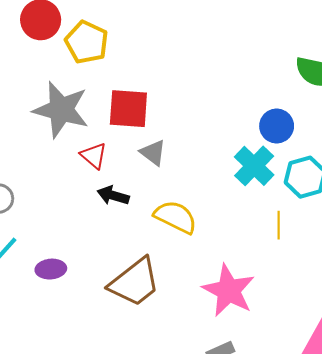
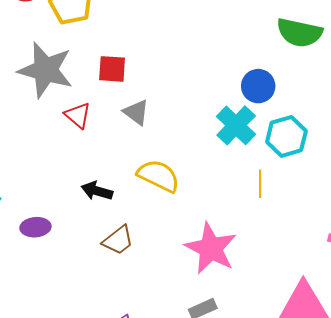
red square: (128, 109) -> (112, 69), size x0.7
black arrow: (113, 195) -> (97, 191), moved
brown trapezoid: (135, 282) -> (118, 240), size x0.6

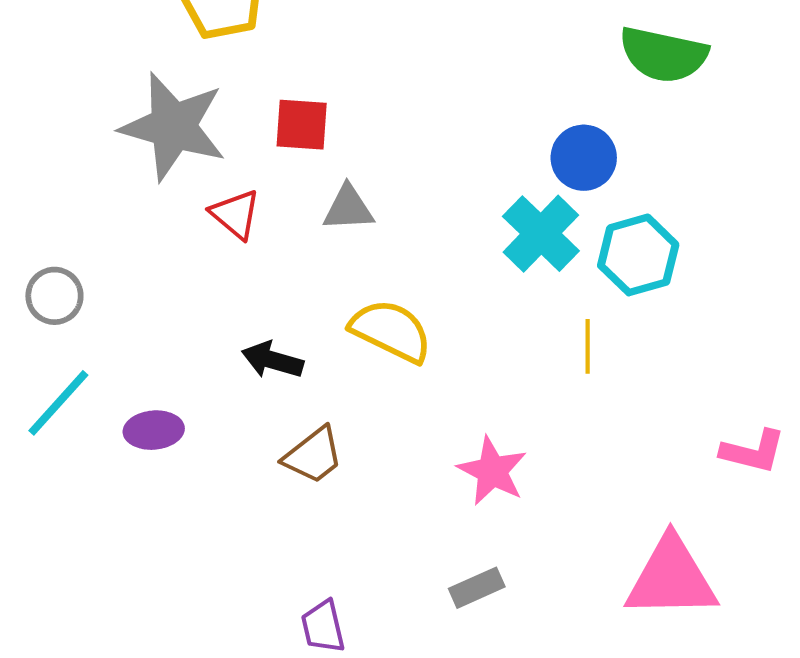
gray triangle: (136, 112) -> (348, 208), turned -40
pink star: (211, 248) -> (492, 471), size x0.7

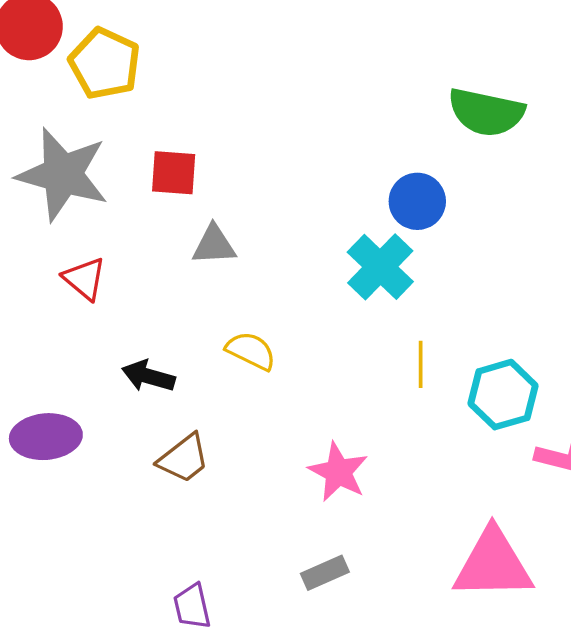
red triangle: (235, 214) -> (85, 279), moved
cyan hexagon: (638, 255) -> (503, 395), moved
yellow semicircle: (391, 331) -> (251, 351), size x0.7
purple ellipse: (154, 430) -> (46, 437), size x1.4

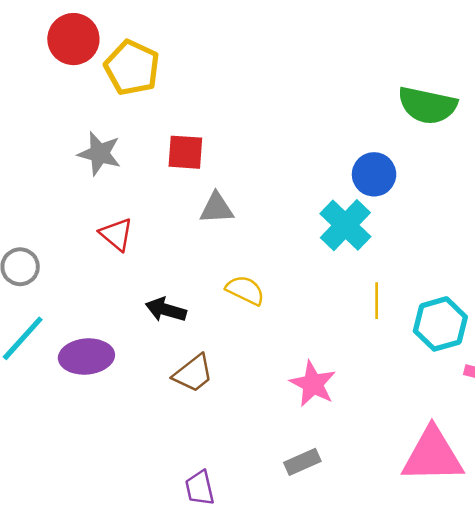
gray star: (63, 174) -> (99, 154), size x0.6

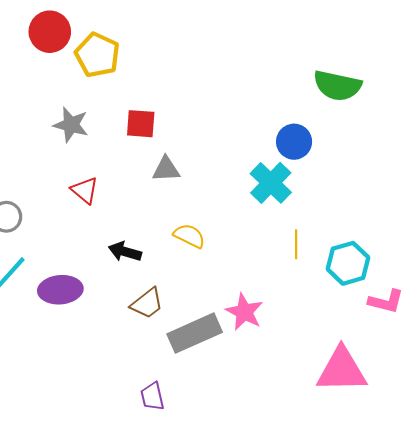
gray rectangle: (302, 462) -> (195, 333), moved, size x1.8

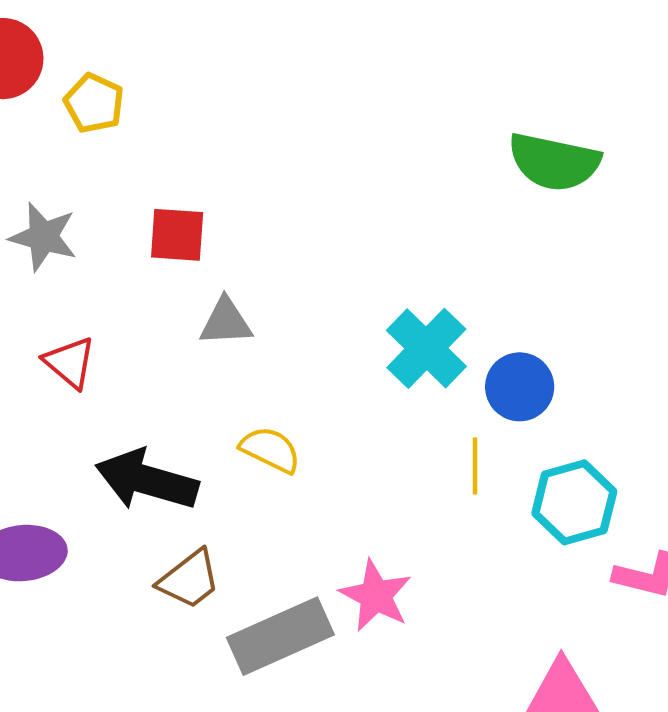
yellow pentagon: (97, 55) -> (94, 103), size x0.7
blue circle: (294, 142) -> (520, 387), moved
black arrow: (125, 252) -> (147, 480), size x1.6

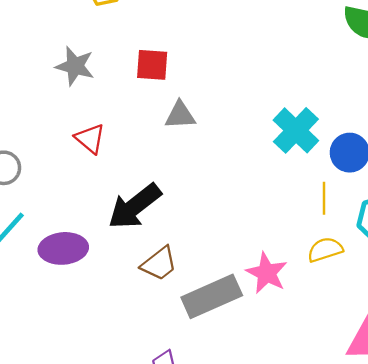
yellow semicircle: (270, 450) -> (325, 250), moved, turned -44
black arrow: (147, 480) -> (135, 206), turned -54

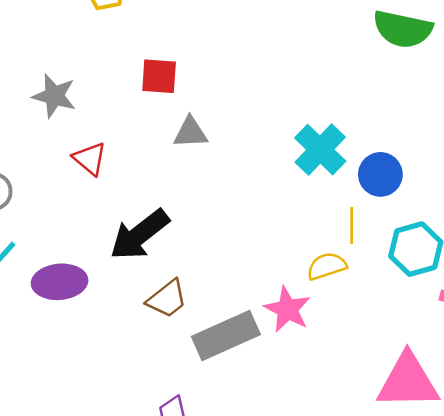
gray star: (75, 66) -> (54, 96), moved
yellow semicircle: (325, 250) -> (327, 266), moved

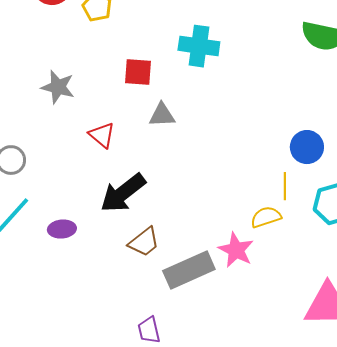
cyan cross: (320, 150) -> (199, 46), moved, turned -36
red triangle: (90, 159) -> (102, 135), moved
purple ellipse: (60, 282) -> (62, 229), size x0.7

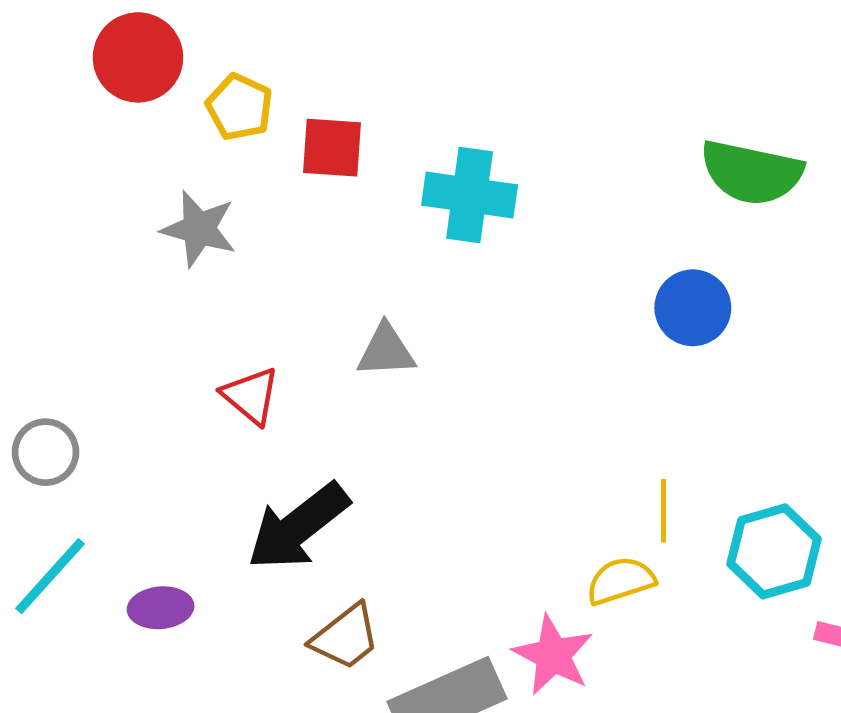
red square: (138, 72) -> (332, 148), moved
gray star: (58, 87) -> (199, 229), moved
blue circle: (307, 147) -> (693, 308), moved

